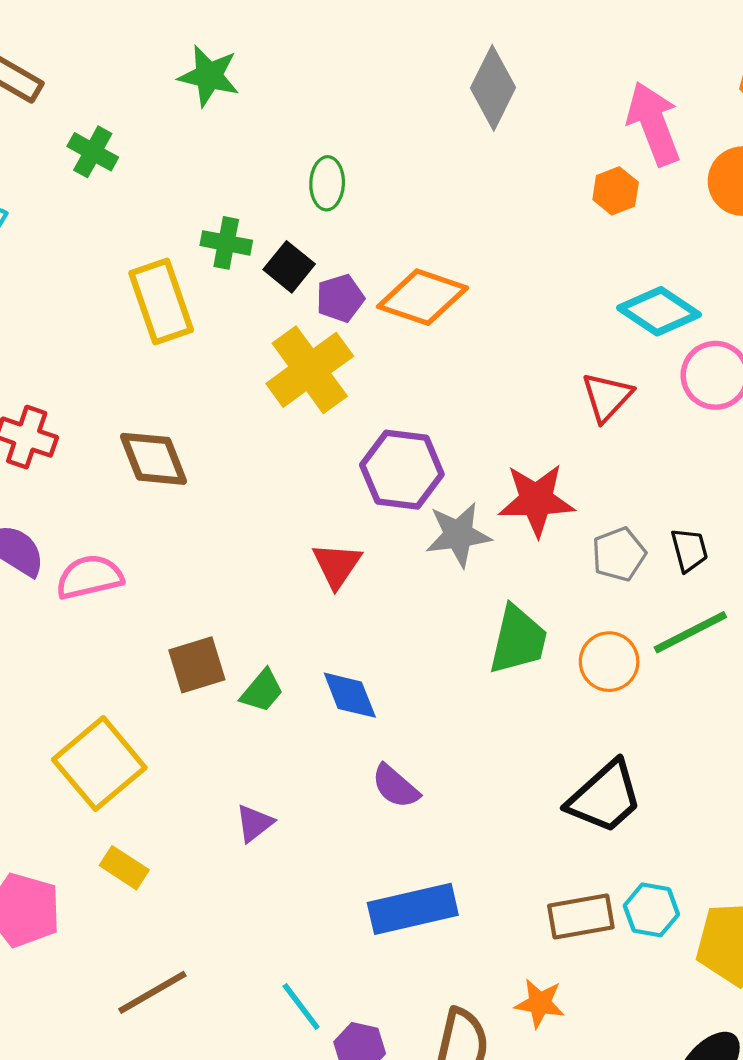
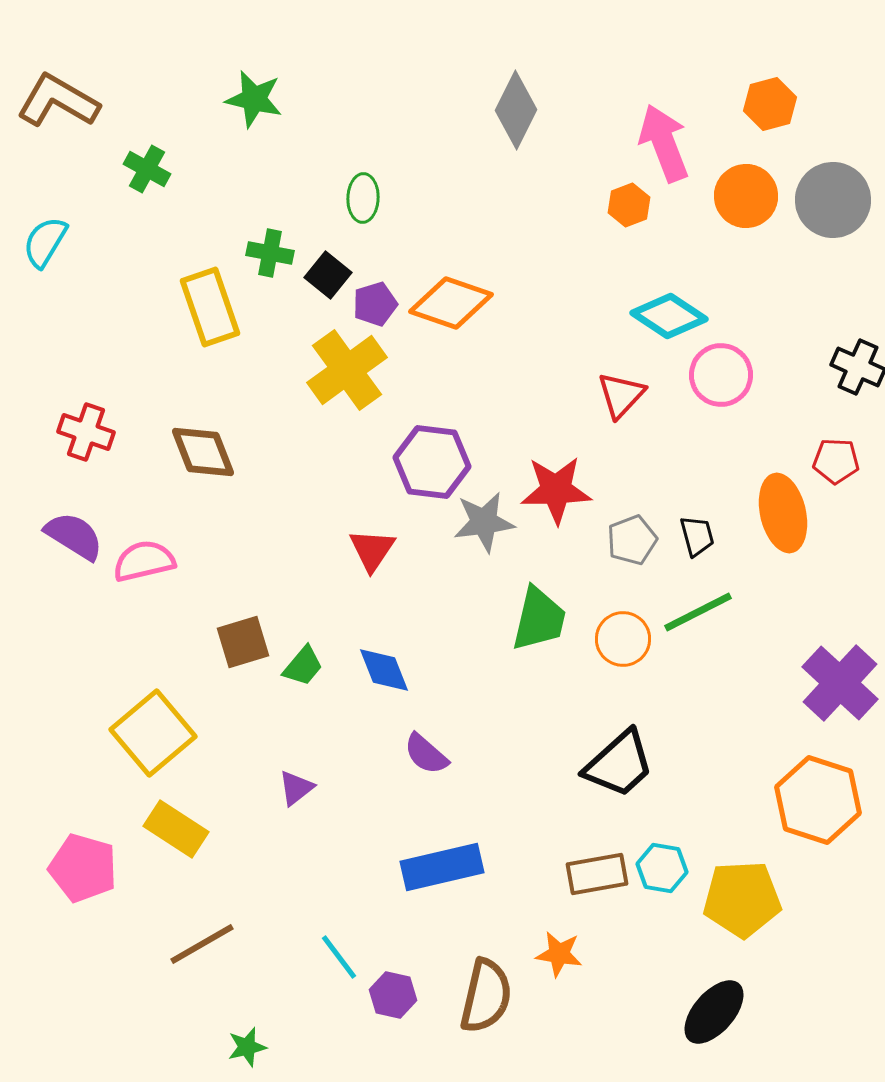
yellow rectangle: (124, 868) -> (176, 829), size x1.4

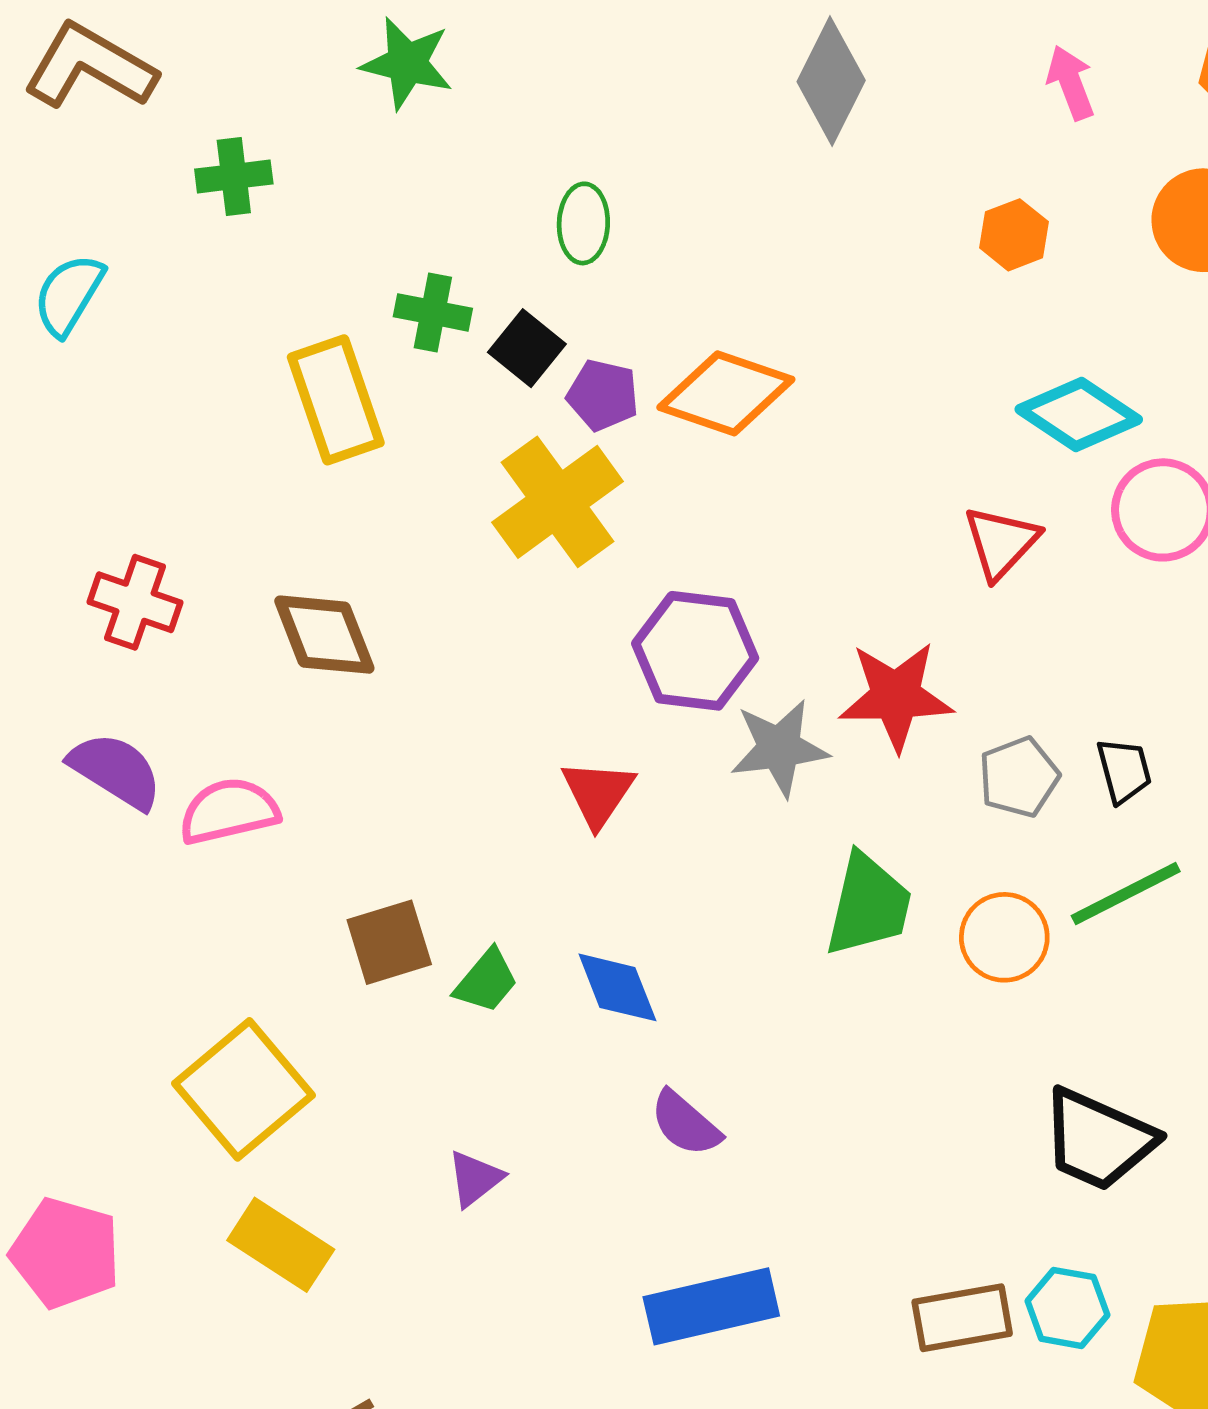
pink arrow: (664, 143) -> (1071, 83), moved, size x0.6
green cross: (147, 169) -> (234, 177), turned -36
purple pentagon: (375, 304) -> (603, 395), turned 30
black trapezoid: (619, 764) -> (1098, 1140), moved, turned 66
pink pentagon: (83, 868) -> (65, 1253), moved

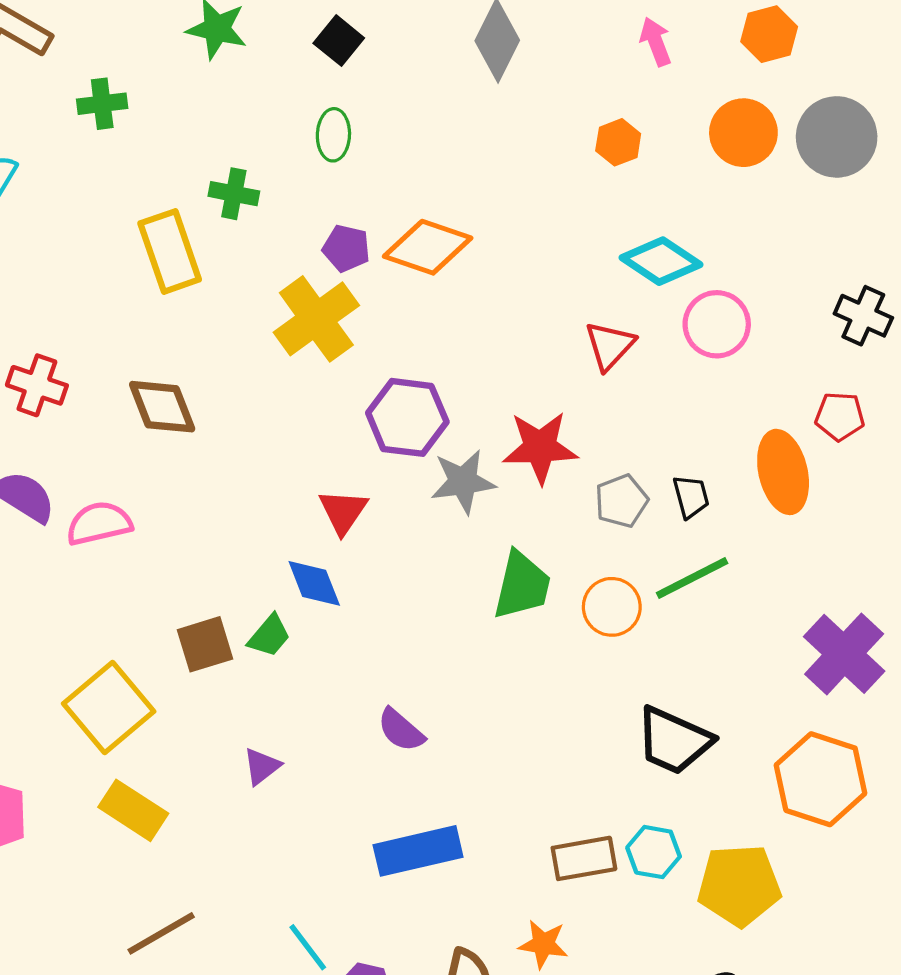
black square: (527, 348) -> (339, 41), moved
brown square: (389, 942) -> (205, 644), moved
blue diamond: (617, 987) -> (314, 583), moved

